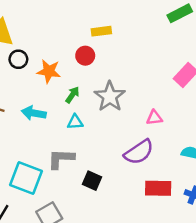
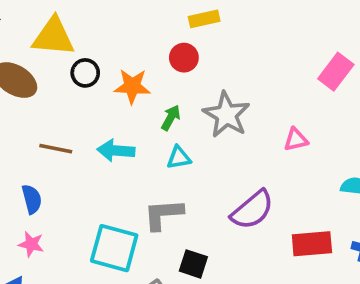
purple semicircle: (139, 152) -> (252, 210), moved
black square: (92, 181) -> (193, 264), moved

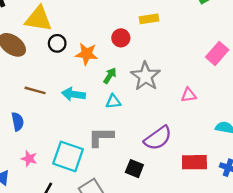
yellow rectangle: (204, 19) -> (149, 19), moved
pink star: (31, 244) -> (29, 159), moved
black square: (193, 264) -> (134, 169), moved

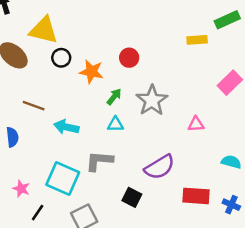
yellow rectangle: (149, 19) -> (197, 40), moved
cyan arrow: (73, 94) -> (66, 127), moved
pink star: (29, 159) -> (21, 189), moved

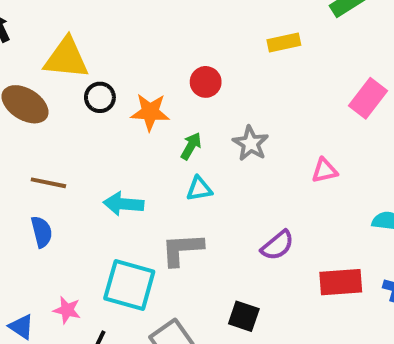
yellow rectangle: (197, 40) -> (284, 43), moved
gray star: (152, 100) -> (251, 143), size x0.7
brown line: (34, 106) -> (48, 183), moved
purple semicircle: (160, 167) -> (277, 245), size x0.7
black square: (132, 197) -> (244, 316), moved

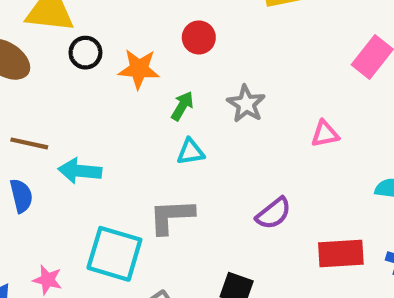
cyan arrow: (123, 204) -> (80, 171), moved

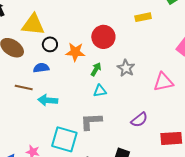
red circle: (199, 37) -> (103, 37), size x1.5
pink triangle: (325, 134) -> (163, 82), size x1.5
blue semicircle: (21, 196) -> (41, 68), moved, turned -84

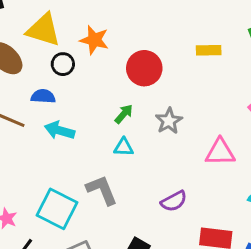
orange star: (75, 52) -> (94, 40), moved
cyan arrow: (48, 100) -> (59, 130), moved
gray L-shape: (91, 121) -> (102, 190), turned 60

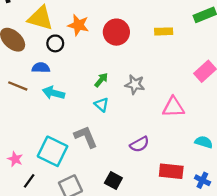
red circle: (144, 68) -> (116, 32), moved
gray star: (169, 121) -> (135, 84), turned -30
cyan triangle: (124, 147) -> (101, 105), turned 40

